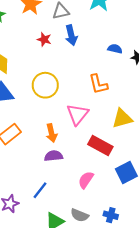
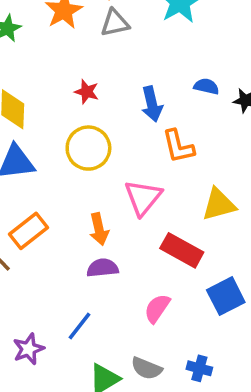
blue arrow: (71, 35) -> (152, 104), moved
red star: (44, 39) -> (87, 92), moved

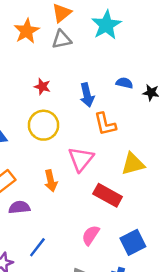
purple semicircle: (102, 268) -> (19, 207), moved
blue square: (226, 296) -> (133, 242), moved

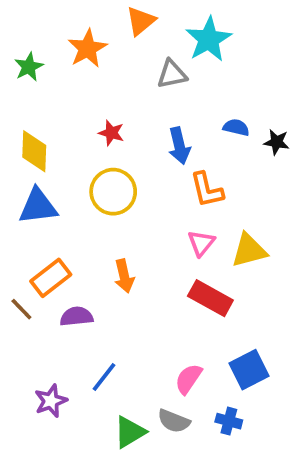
gray triangle: (62, 39) -> (172, 74), moved
pink triangle: (81, 159) -> (201, 243), moved, size x0.7
pink semicircle: (91, 235) -> (188, 379), moved

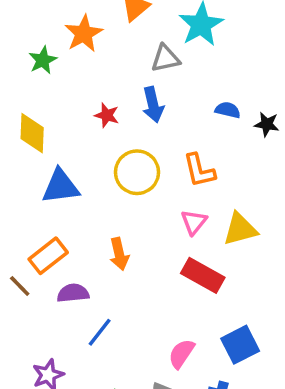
green star: (29, 67) -> (43, 60), moved
blue arrow: (179, 146) -> (153, 105), moved
yellow circle: (113, 192) -> (137, 172), moved
blue triangle: (38, 206) -> (61, 186), moved
blue line: (104, 377) -> (100, 332), moved

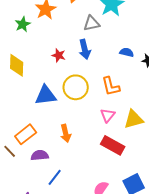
blue triangle: (61, 186) -> (46, 95), moved

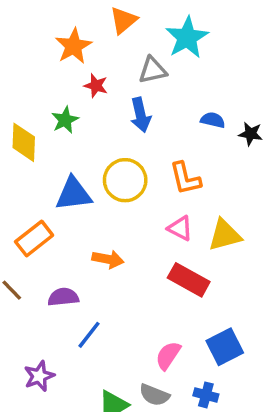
green star: (23, 24) -> (65, 120), moved
red star: (59, 55) -> (96, 86), moved
pink triangle: (108, 115) -> (180, 228), turned -42
orange arrow: (66, 133) -> (108, 259), turned -66
orange rectangle: (26, 134) -> (34, 239), moved

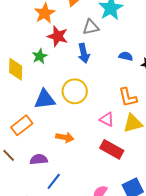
red star: (96, 86) -> (58, 36), size x1.5
orange L-shape: (185, 178) -> (128, 97), moved

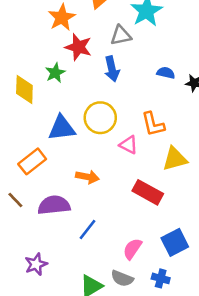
orange L-shape: (128, 97) -> (153, 124), moved
pink triangle: (107, 119) -> (129, 145), moved
purple semicircle: (39, 159) -> (54, 205), size x1.4
blue line: (54, 181) -> (87, 230), moved

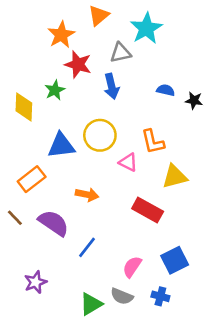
purple semicircle: (54, 205) -> (54, 223), turned 40

